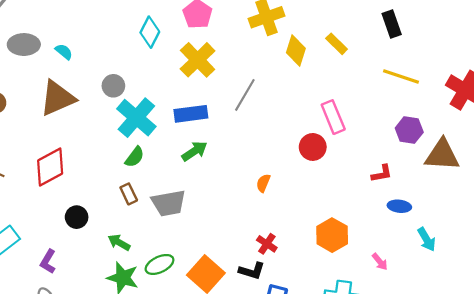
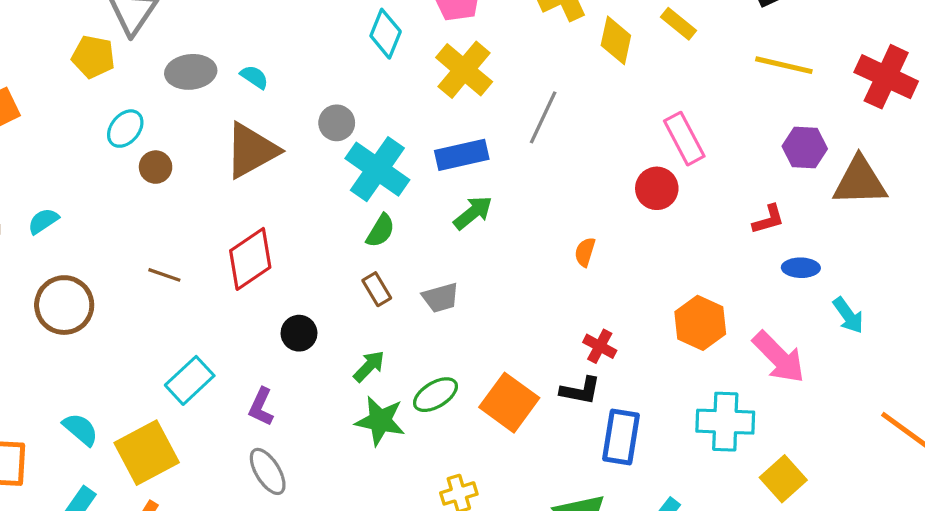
gray trapezoid: (169, 203) -> (441, 298), size x0.7
green arrow: (119, 242) -> (369, 366), turned 110
pink arrow: (380, 262) -> (779, 357), size x2.0

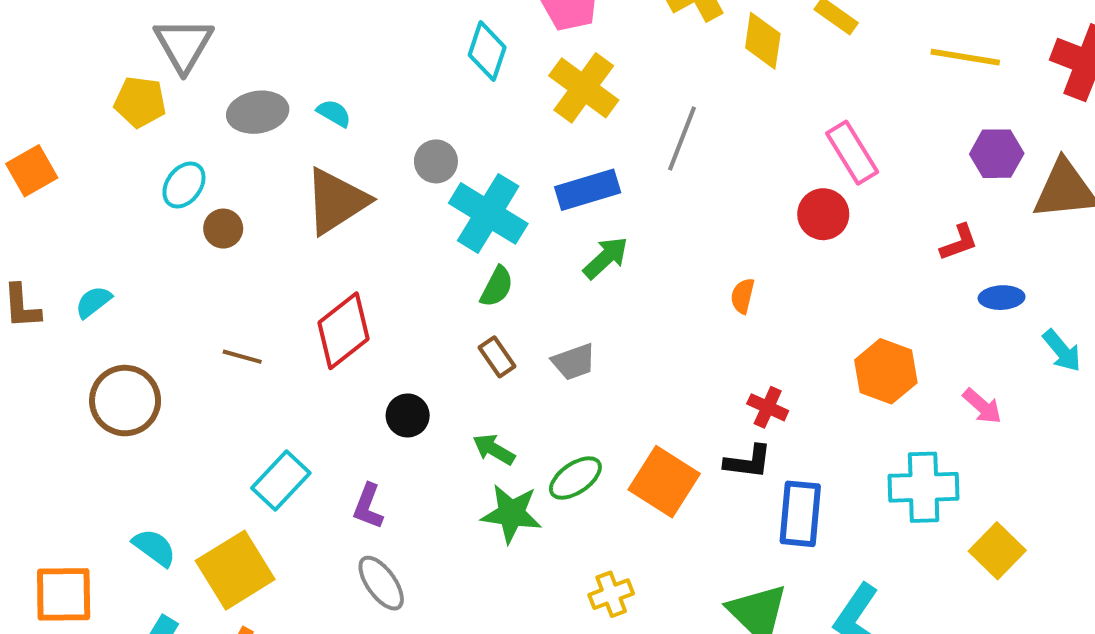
pink arrow: (779, 357) -> (982, 406), size x0.6
green arrow: (369, 366) -> (494, 449), turned -100

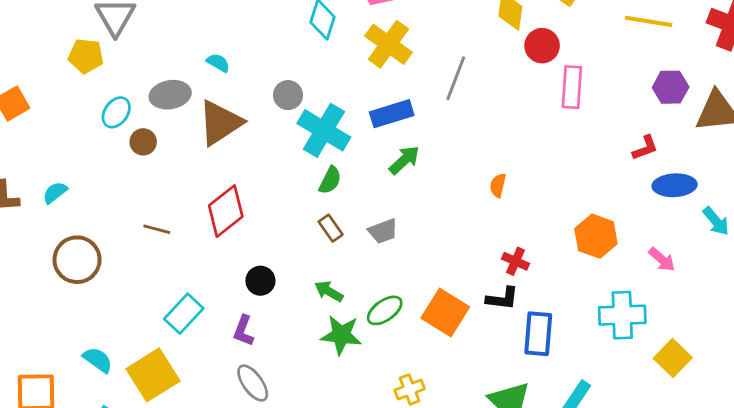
gray ellipse: (258, 112) -> (170, 95), moved
pink rectangle: (852, 153) -> (572, 87), turned 36
red circle: (823, 214) -> (542, 46), moved
blue ellipse: (1002, 298) -> (675, 185), size x1.4
black circle: (408, 415) -> (260, 281), moved

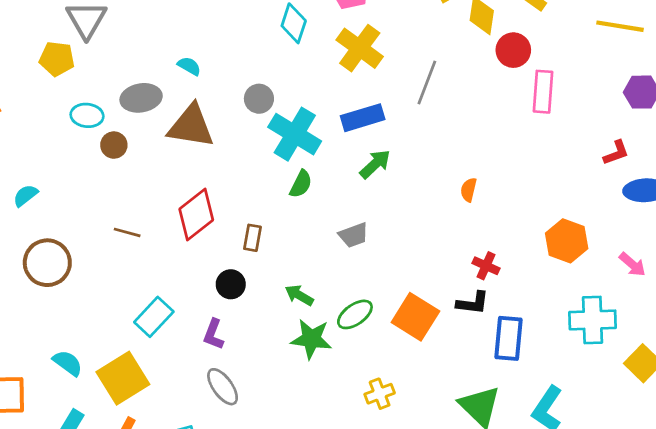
cyan ellipse: (116, 112) -> (87, 115), turned 60
brown triangle: (220, 123) -> (191, 126), turned 42
brown rectangle: (331, 228) -> (252, 238), moved, turned 45

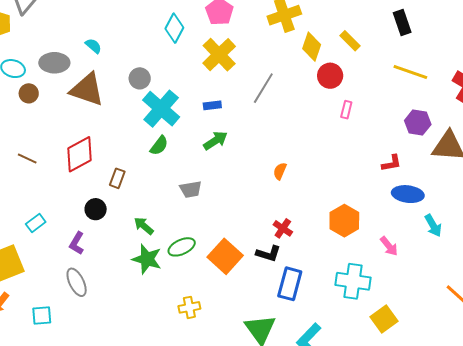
pink rectangle: (543, 92) -> (346, 110), size x0.6
blue rectangle: (363, 118) -> (212, 105), size x0.6
cyan rectangle: (154, 317) -> (36, 223), size x0.7

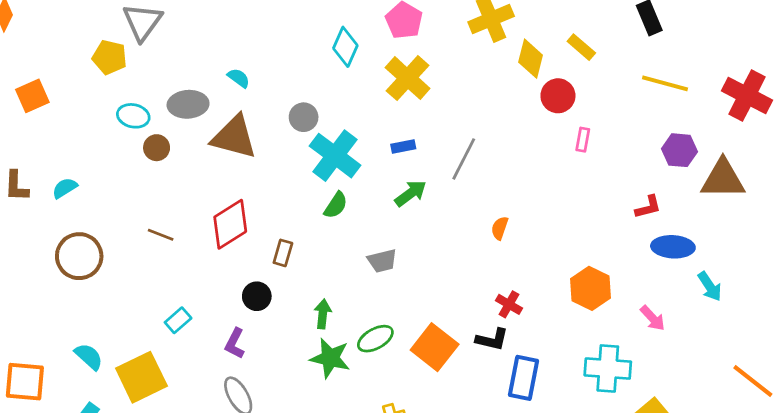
gray line: (263, 88) -> (464, 159), moved
green arrow: (144, 226) -> (323, 314), turned 60

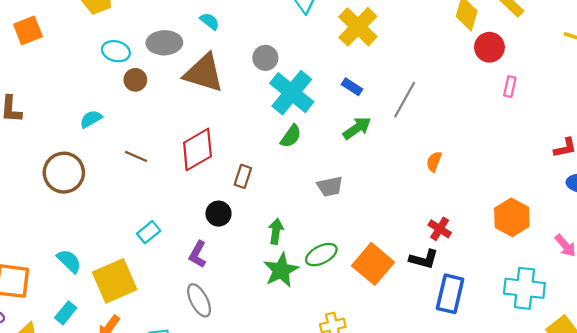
blue rectangle: (403, 146) -> (352, 87), turned 42
cyan semicircle: (65, 188) -> (91, 119), moved
green star: (330, 358) -> (281, 270), turned 30

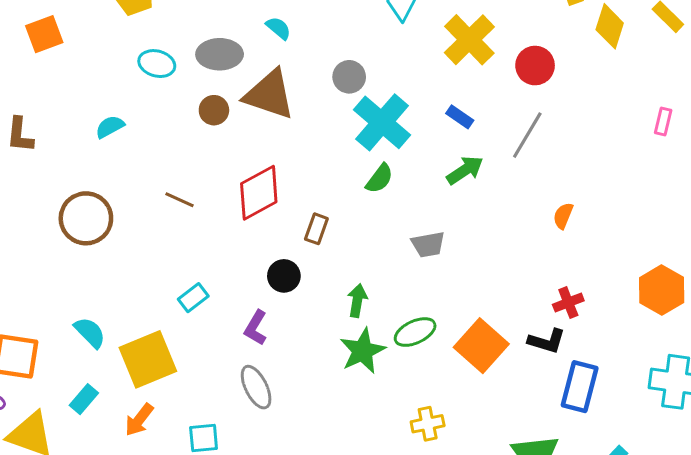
red circle: (489, 47) -> (535, 66), moved
brown circle: (135, 80) -> (214, 110), moved
cyan semicircle: (91, 119) -> (110, 127), moved
red cross: (440, 229) -> (568, 303), turned 35

